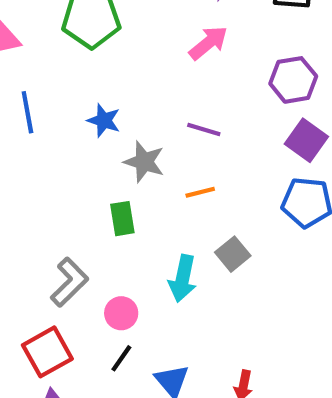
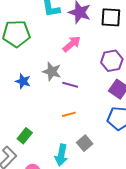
gray star: (144, 162) -> (52, 72), moved
green rectangle: (122, 219) -> (25, 136), moved, turned 49

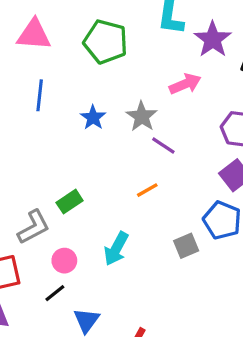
orange line: (69, 114) -> (147, 190), turned -32
gray square: (85, 143) -> (186, 246), moved

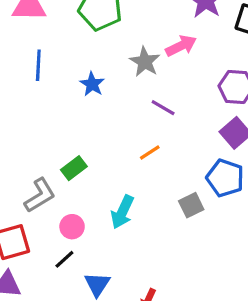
gray star: (142, 116) -> (145, 62), moved

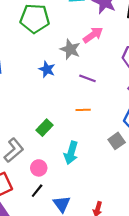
blue star: (92, 84) -> (47, 69), moved
orange line: (150, 152) -> (83, 110), turned 40
green rectangle: (74, 168) -> (45, 128), moved

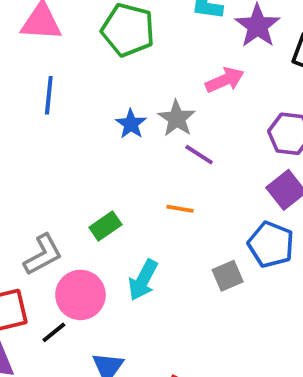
gray star: (70, 49) -> (177, 118), moved
pink circle: (39, 168) -> (80, 295), size x1.6
black line: (37, 191) -> (54, 332), moved

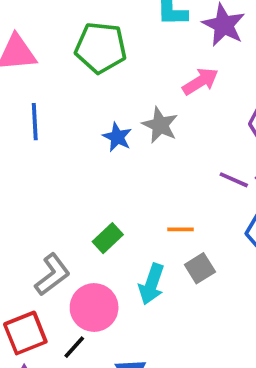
purple line: (199, 155) -> (234, 180), moved
orange line: (180, 209) -> (181, 229), moved
gray square: (228, 276) -> (200, 268), moved

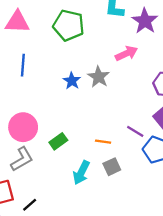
purple line: (234, 180) -> (135, 131), moved
pink circle: (94, 308) -> (23, 127), moved

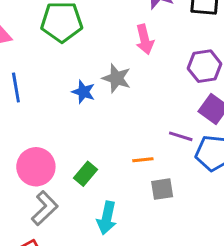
pink arrow: (126, 53) -> (145, 39), turned 115
gray square: (112, 167) -> (162, 189), turned 30
cyan arrow: (81, 173) -> (107, 218), moved

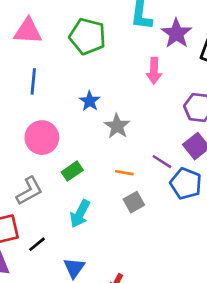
gray star: (117, 78) -> (117, 126), moved
pink circle: (36, 167) -> (42, 138), moved
gray square: (162, 189) -> (134, 202), turned -36

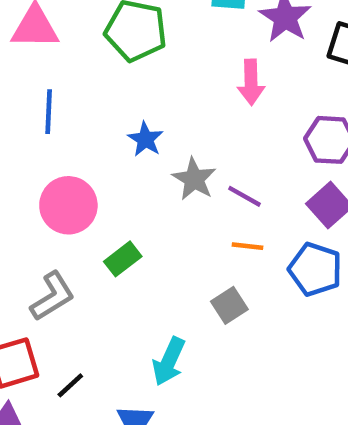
purple line: (162, 162) -> (244, 196), moved
orange line: (124, 173) -> (247, 246), moved
cyan arrow: (80, 214) -> (169, 361), moved

